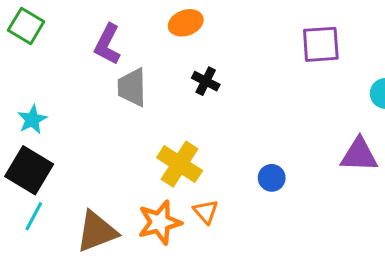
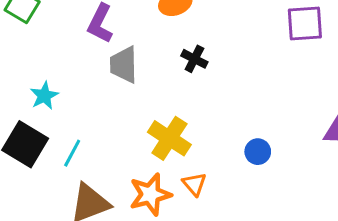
cyan star: (32, 120) -> (44, 96), moved
cyan line: (34, 216) -> (72, 153), moved

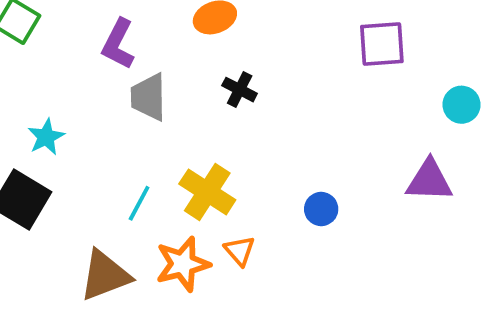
cyan line: (72, 153) -> (139, 203), moved

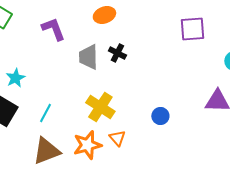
purple L-shape: (118, 44) -> (53, 29), turned 132
gray trapezoid: (149, 97) -> (88, 57), moved
cyan line: (139, 203) -> (45, 113), moved

